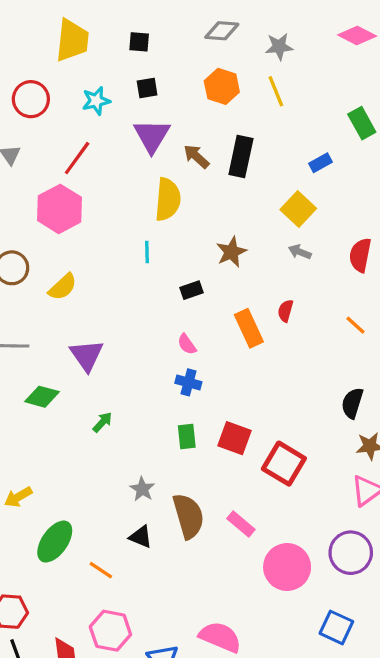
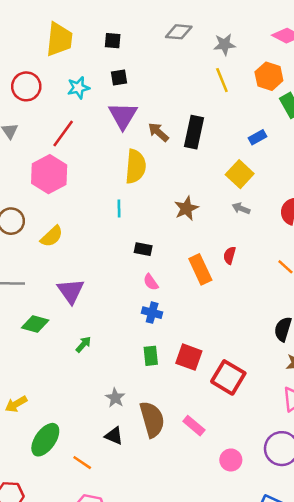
orange hexagon: (222, 86) -> (269, 76), moved
black rectangle: (192, 290) -> (143, 249), moved, turned 30
pink circle: (287, 567) -> (231, 460), size x0.6

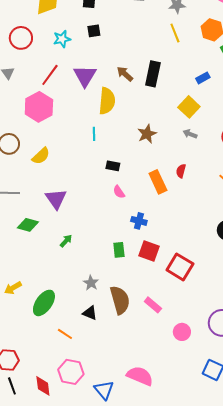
purple triangle: (123, 116) -> (85, 76), moved
blue cross: (152, 313) -> (139, 221), moved
green ellipse: (45, 440) -> (44, 303), moved

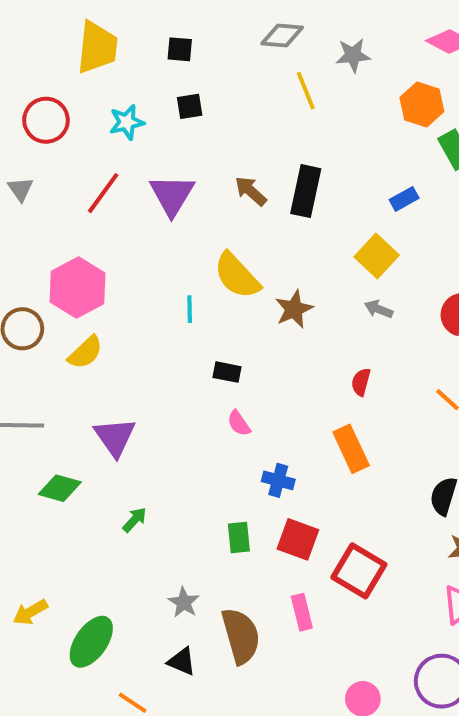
yellow line: (175, 33) -> (306, 91), moved
yellow semicircle: (107, 101) -> (237, 276), moved, turned 132
pink hexagon: (39, 107) -> (77, 287), moved
orange rectangle: (158, 182) -> (351, 449), moved
pink rectangle: (153, 305) -> (302, 612), moved, turned 36

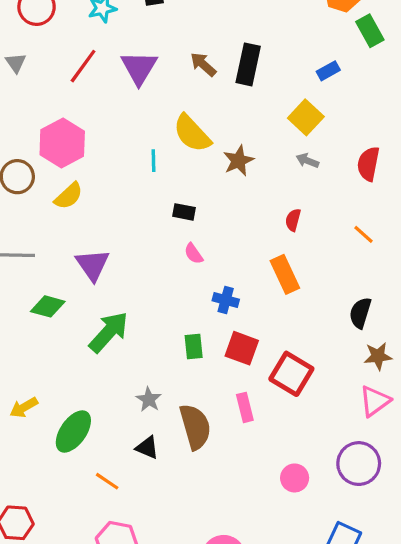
green arrow: (135, 520) -> (109, 332), size x2.0

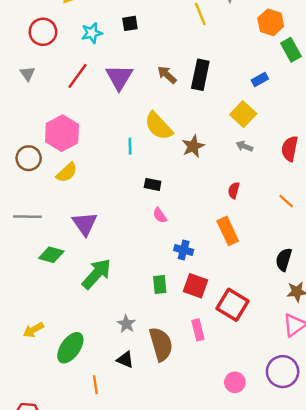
orange line: (107, 481) -> (95, 385), turned 48

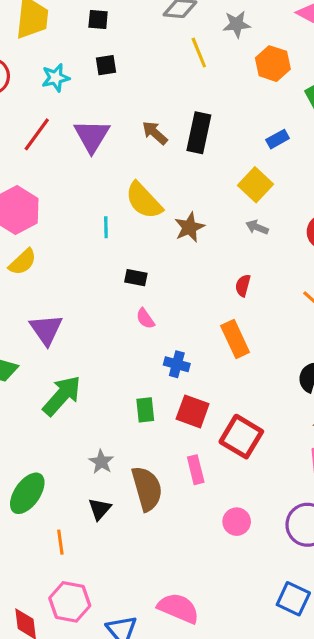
orange hexagon: (271, 22) -> (273, 64), moved
black triangle: (125, 360) -> (100, 509), turned 48
pink circle: (235, 382) -> (237, 522), moved

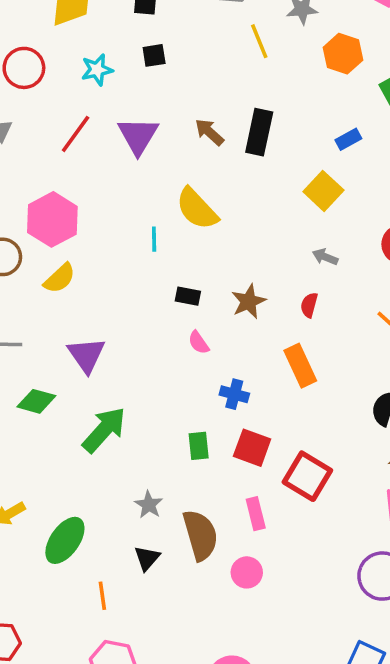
brown star: (189, 227) -> (249, 301), moved
gray arrow: (257, 227) -> (325, 257), moved
pink circle: (237, 522) -> (247, 572), moved

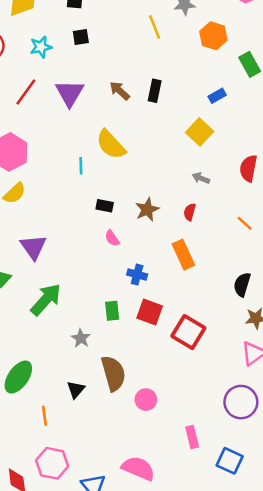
black rectangle: (259, 132) -> (155, 91), size x0.7
gray star: (149, 505) -> (81, 338), moved
pink rectangle: (256, 514) -> (192, 437), moved

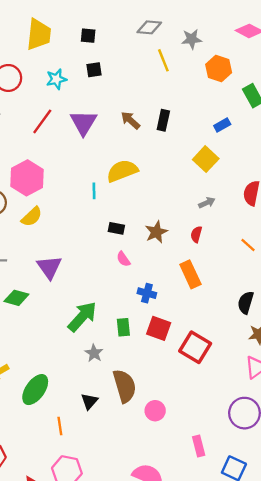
yellow semicircle: (111, 144) -> (122, 171), turned 112
gray arrow: (201, 178) -> (207, 203), turned 133
green arrow: (46, 300) -> (82, 317), moved

